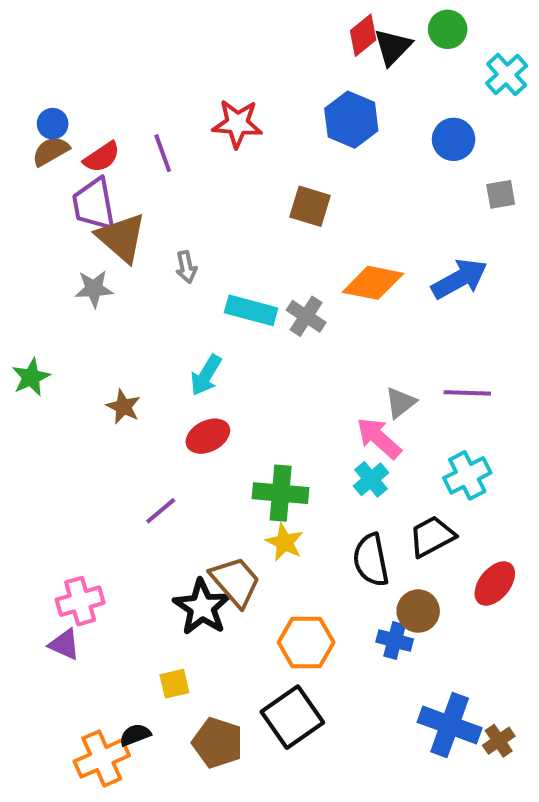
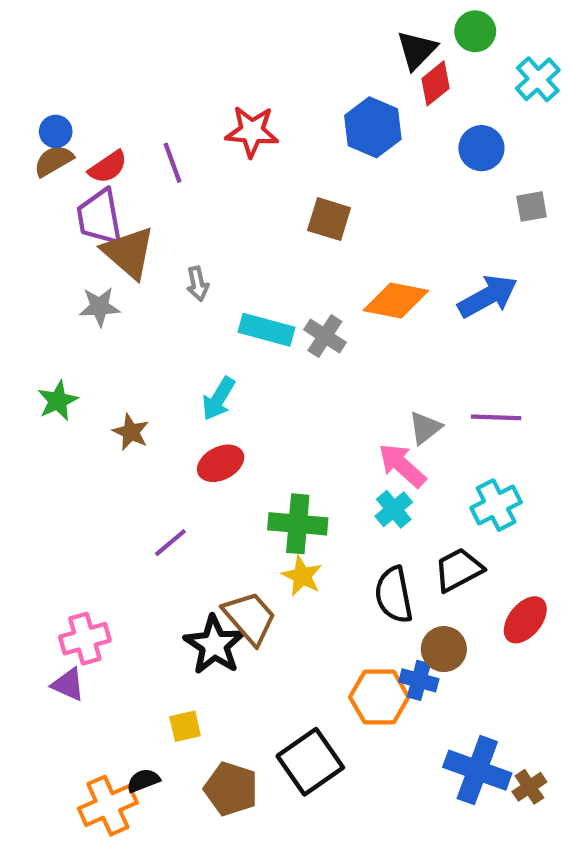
red diamond: (363, 35) -> (436, 83), moved
green star: (31, 377) -> (58, 401), moved
orange hexagon: (306, 642) -> (379, 697), moved

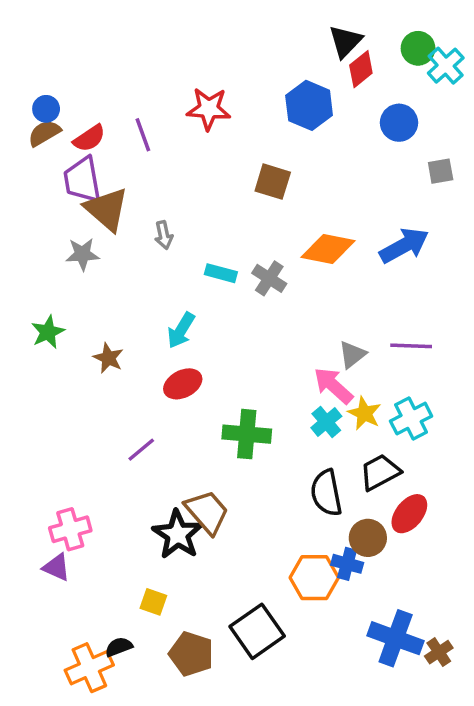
green circle: (475, 31) -> (418, 48), moved
cyan rectangle: (266, 330) -> (221, 273), size x0.7
yellow star: (302, 576) -> (364, 413), moved
red ellipse: (525, 620) -> (409, 514), moved
yellow square: (185, 726) -> (153, 602), turned 32

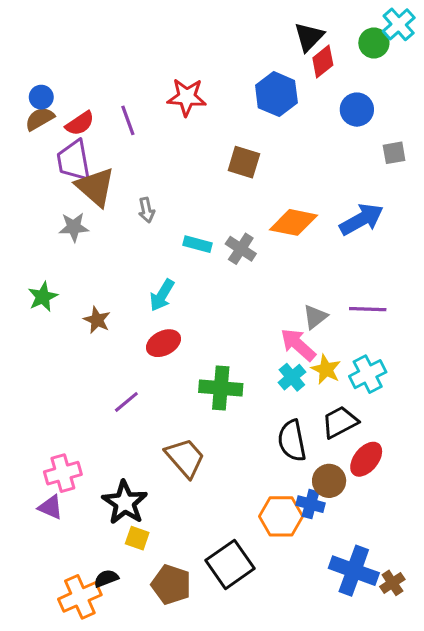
cyan cross: (446, 66) -> (399, 24), moved
black star: (178, 534) -> (125, 503), moved

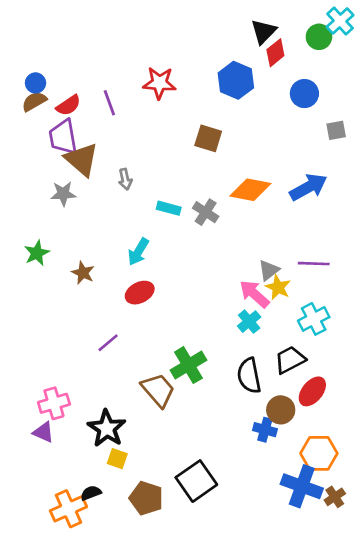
yellow star: (326, 369) -> (278, 287), moved
green cross: (221, 388) -> (188, 365), moved, turned -36
orange hexagon: (281, 516) -> (319, 453), moved

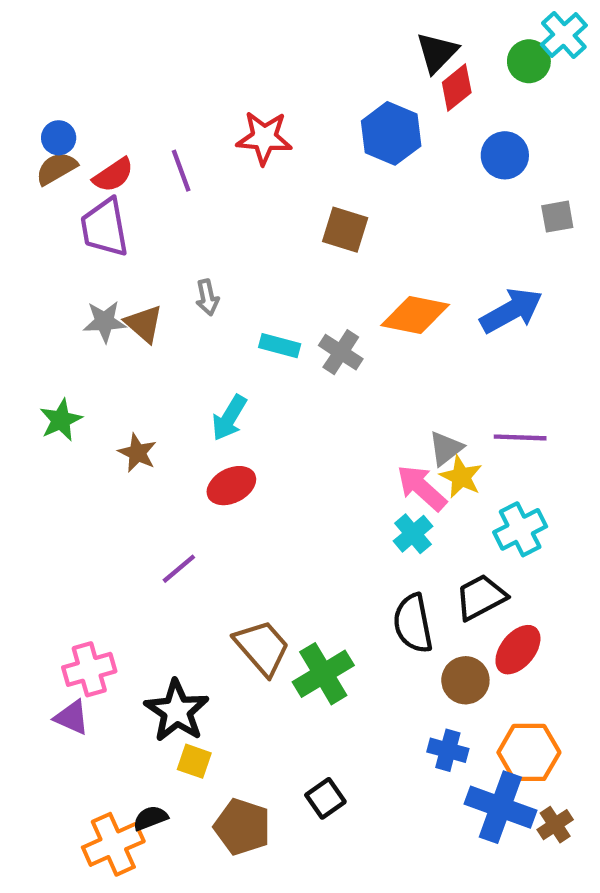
brown triangle: (82, 159) -> (144, 324), moved, size x0.7
green cross: (188, 365) -> (323, 674), moved
blue cross: (265, 430) -> (448, 750), moved
black square: (196, 481) -> (325, 798), size x0.6

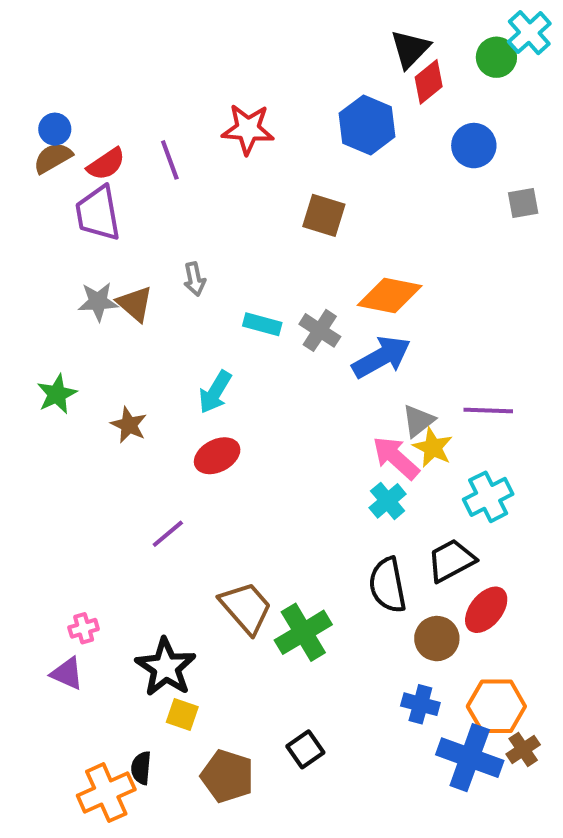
blue arrow: (511, 311) -> (381, 357), moved
pink cross: (89, 669) -> (84, 628), size x0.6
black semicircle: (150, 818) -> (141, 768), turned -64
brown cross: (555, 825) -> (523, 749), moved

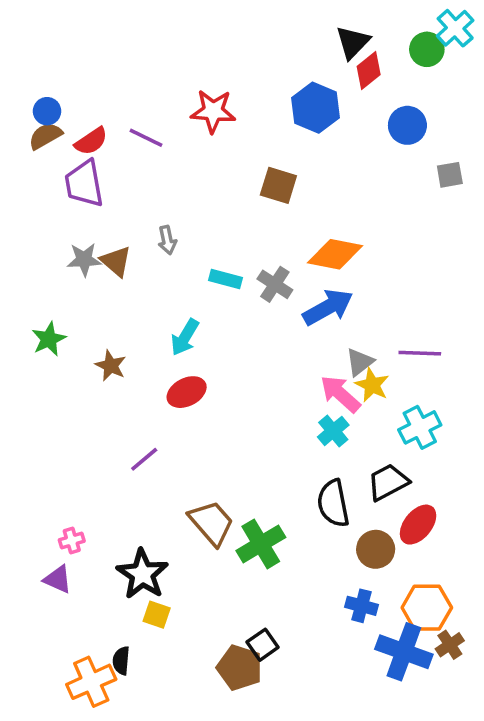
purple line: (170, 160) -> (146, 138), turned -44
brown pentagon: (227, 776) -> (240, 668), moved

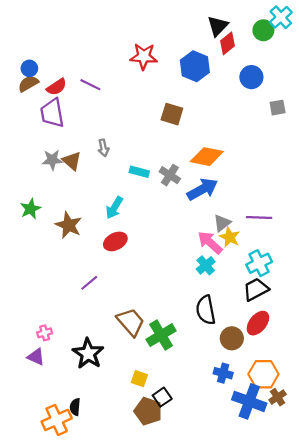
red star: (213, 111) -> (144, 56), moved
brown star: (111, 366) -> (69, 225), size x1.4
black trapezoid: (388, 482) -> (256, 289), moved
yellow square: (157, 615) -> (139, 379), moved

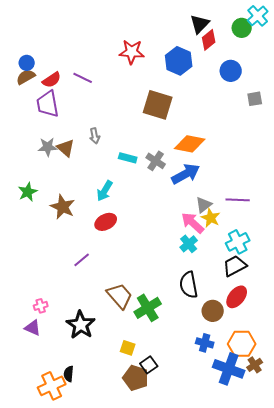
brown square: (172, 114) -> (158, 105), size x1.4

